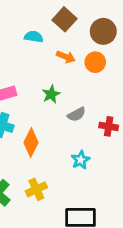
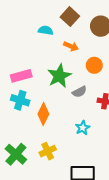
orange circle: (95, 62) -> (94, 65), moved
green star: (51, 94) -> (59, 76), size x1.6

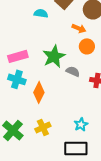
orange arrow: (71, 46) -> (79, 28), moved
gray semicircle: (79, 92) -> (73, 71), turned -128
cyan star: (83, 128) -> (81, 124), moved

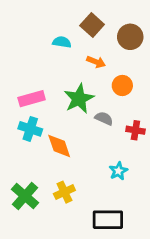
orange arrow: (79, 28) -> (96, 62), moved
orange diamond: (39, 92) -> (59, 146), turned -45
cyan star: (81, 124) -> (118, 171), moved

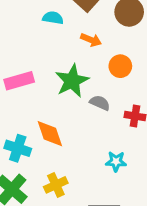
cyan cross: (30, 129) -> (18, 148), moved
cyan star: (118, 171) -> (116, 161), turned 30

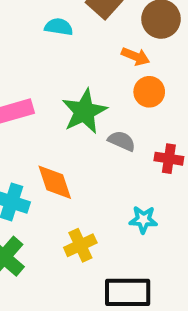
orange arrow: (91, 40) -> (135, 56), moved
yellow cross: (56, 185) -> (80, 245), moved

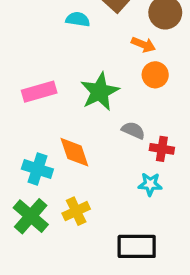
gray semicircle: (122, 141) -> (133, 130), moved
red cross: (169, 159) -> (162, 149), moved
yellow cross: (80, 245) -> (76, 211), moved

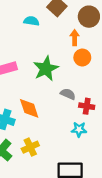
orange arrow: (143, 45) -> (75, 38), turned -112

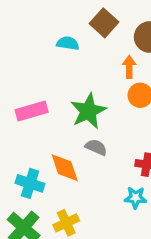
gray semicircle: (68, 94) -> (96, 147), moved

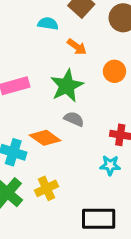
orange arrow: (129, 67) -> (77, 47), moved, turned 126
orange diamond: (65, 168) -> (45, 138), turned -36

